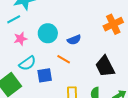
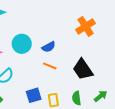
orange line: (64, 59) -> (50, 66), moved
blue square: (45, 75) -> (34, 95), moved

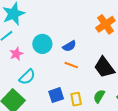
green semicircle: (77, 98) -> (99, 96), turned 40

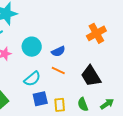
cyan semicircle: (27, 77) -> (32, 79), moved
green semicircle: (99, 96) -> (83, 104), turned -56

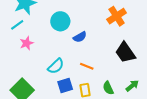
cyan circle: (32, 47) -> (60, 21), moved
orange line: (58, 71) -> (87, 66), moved
black trapezoid: (91, 76) -> (125, 53), moved

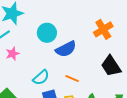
blue semicircle: (80, 37) -> (66, 49), size x1.5

